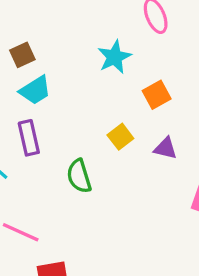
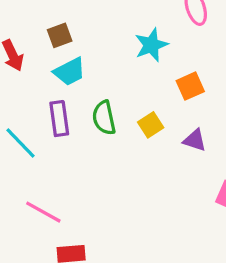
green semicircle: (79, 176) -> (104, 118), moved

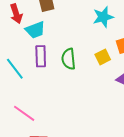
cyan trapezoid: (70, 72) -> (35, 30), moved
yellow square: (151, 125) -> (103, 57), moved

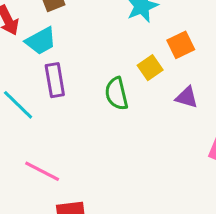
green semicircle: (69, 59) -> (117, 94), moved

